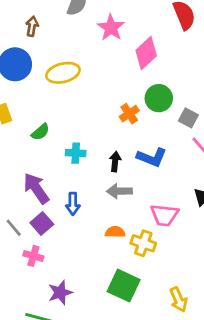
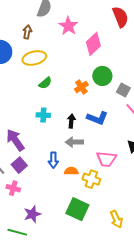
brown arrow: (32, 26) -> (27, 32), moved
green semicircle: (40, 132) -> (45, 83), moved
blue arrow: (73, 204) -> (53, 160), moved

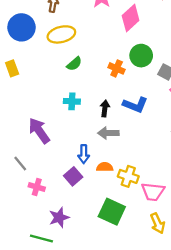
orange cross: (81, 87) -> (117, 68), turned -32
pink trapezoid: (106, 159) -> (153, 192), moved
purple square: (19, 165) -> (73, 176), moved

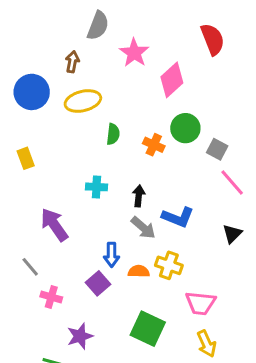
green semicircle: (74, 64) -> (113, 134), moved, turned -42
yellow rectangle: (12, 68) -> (26, 158), moved
blue L-shape: (135, 105) -> (178, 217), moved
gray arrow: (108, 133) -> (143, 228), turned -138
yellow cross: (128, 176) -> (169, 265), moved

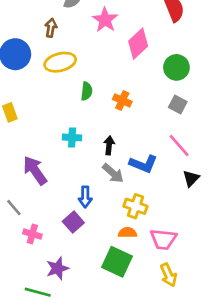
green circle: (185, 128) -> (176, 67), moved
pink line: (232, 182) -> (179, 145), moved
orange semicircle: (139, 271) -> (128, 233), moved

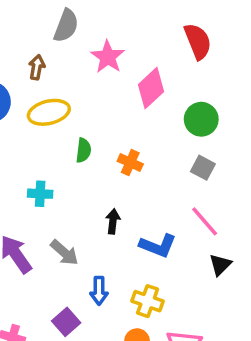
cyan cross: (72, 137) -> (40, 194), moved
gray arrow: (113, 173) -> (64, 253), moved
blue arrow: (85, 197) -> (99, 291), moved

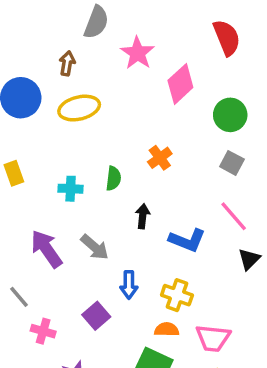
green semicircle: (83, 150) -> (113, 178), moved
orange cross: (130, 163) -> (160, 158), turned 30

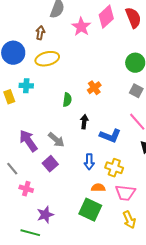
pink diamond: (180, 84) -> (106, 17), moved
cyan cross: (71, 189) -> (26, 86), moved
blue arrow: (129, 285) -> (89, 162), moved
yellow cross: (177, 295) -> (114, 168), moved
purple square: (96, 316) -> (50, 164), moved

